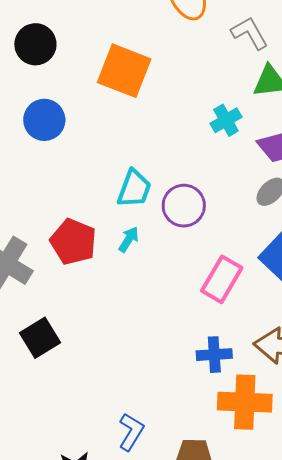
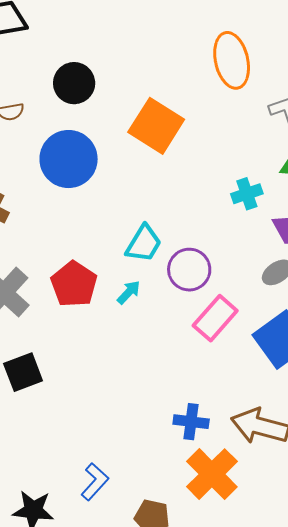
blue circle: (44, 120) -> (69, 159), size x1.4
pink rectangle: (222, 279) -> (215, 318), moved
orange cross: (245, 402) -> (212, 474), turned 32

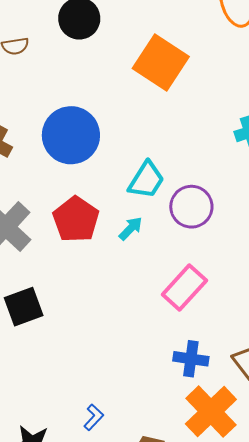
blue circle: (69, 159) -> (71, 135), moved
pink rectangle: (215, 318) -> (184, 288), moved
blue L-shape: (95, 482) -> (94, 417), size x0.7

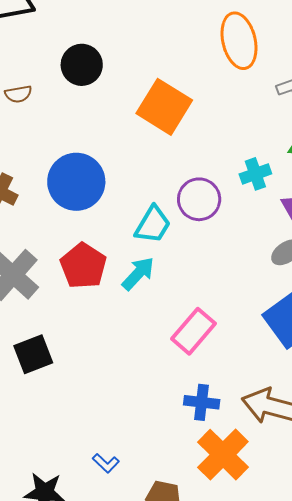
purple circle: (191, 207) -> (199, 199), moved
cyan arrow: (131, 228) -> (138, 274), size x1.4
blue L-shape: (94, 417) -> (106, 463), turned 92

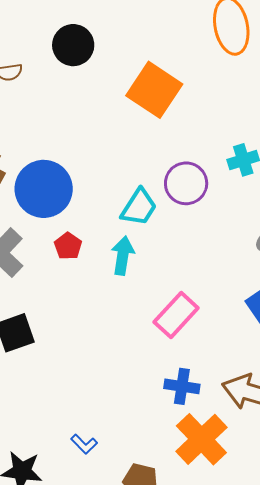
blue circle: (76, 182) -> (44, 189), moved
red pentagon: (83, 266) -> (68, 246), size x0.6
cyan arrow: (138, 274) -> (123, 256), turned -36

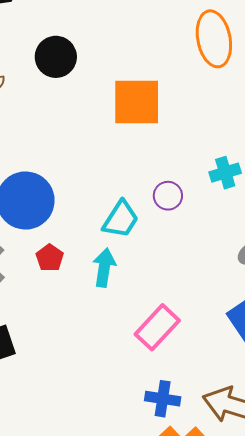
orange square: (154, 90) -> (137, 102), turned -34
purple circle: (186, 183) -> (168, 196), size x0.7

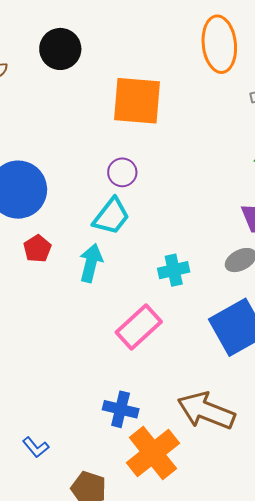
cyan cross: (225, 173) -> (174, 270), moved
purple circle: (168, 196) -> (122, 172), moved
blue cross: (163, 399) -> (121, 409), moved

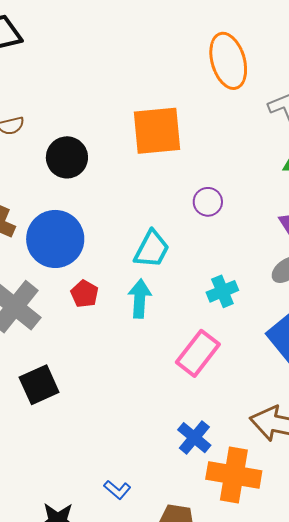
black circle: (60, 49) -> (67, 157), moved
purple circle: (122, 172) -> (208, 202), moved
blue cross: (121, 409) -> (194, 438), turned 36
orange cross: (153, 453) -> (234, 475), turned -32

